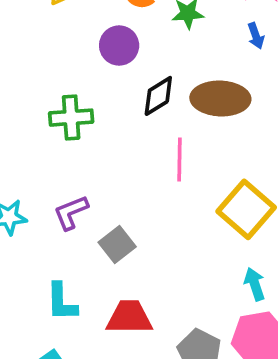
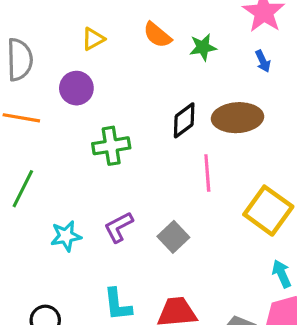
purple circle: (119, 46) -> (76, 88), moved
gray square: (117, 244) -> (173, 237), moved

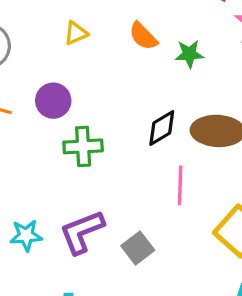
purple circle: (76, 88) -> (53, 101), moved
purple L-shape: (119, 227) -> (82, 232), size x1.4

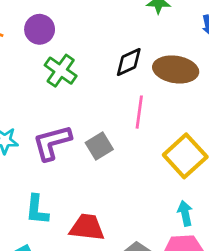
green cross: (83, 146) -> (61, 71), turned 32
gray square: (138, 248) -> (99, 146), moved

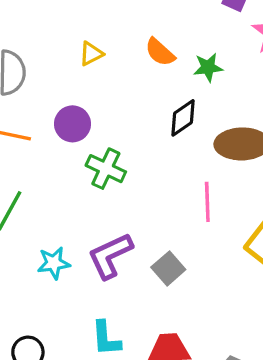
black diamond: (129, 62) -> (183, 118), moved
gray square: (99, 146) -> (168, 268), moved

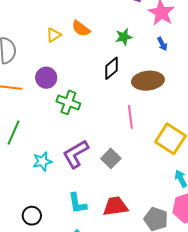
orange semicircle: (160, 52) -> (81, 29), moved

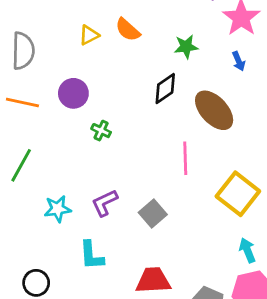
brown ellipse: (148, 81) -> (214, 110), turned 48
green cross: (68, 102) -> (101, 131), size x0.6
purple L-shape: (76, 154) -> (105, 203), size x0.7
cyan L-shape: (77, 203) -> (91, 255), moved

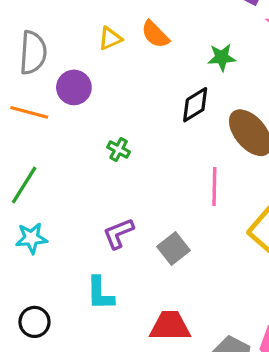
purple circle: (73, 93) -> (74, 87), moved
cyan star: (58, 209) -> (31, 238), moved

